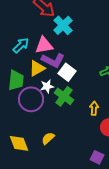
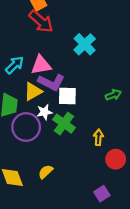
cyan cross: (63, 25) -> (85, 44), moved
white square: (67, 72) -> (67, 96), turned -36
purple square: (97, 157) -> (102, 194), turned 32

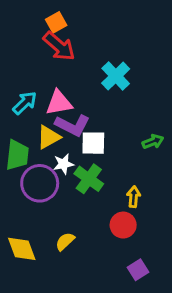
red circle: (116, 159) -> (123, 225), moved

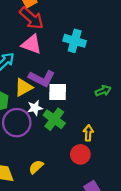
cyan cross: (116, 76) -> (75, 41), turned -30
pink triangle: (59, 103) -> (32, 44), moved, turned 30

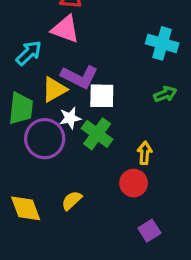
cyan cross: (75, 41) -> (162, 43), moved

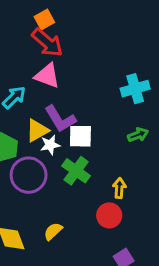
cyan cross: (162, 43) -> (135, 89), turned -32
purple L-shape: (80, 77) -> (60, 119), turned 32
white star: (70, 118) -> (50, 145), moved

